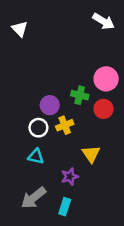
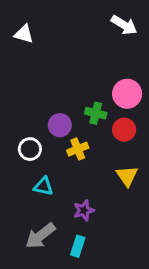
white triangle: (20, 29) -> (24, 34), turned -30
white circle: (38, 128) -> (30, 149), moved
yellow triangle: (91, 154) -> (127, 176), moved

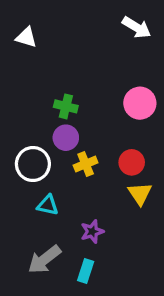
green cross: (96, 113) -> (66, 106), moved
red circle: (124, 130) -> (132, 162), moved
white circle: (30, 149) -> (33, 164), size x1.4

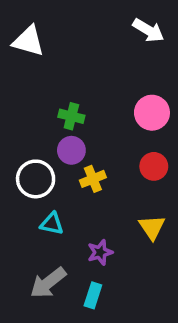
white triangle: (26, 37) -> (28, 41), size x1.4
red circle: (132, 162) -> (154, 166), moved
yellow triangle: (140, 194) -> (152, 227), moved

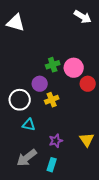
pink circle: (152, 113) -> (74, 68), moved
green cross: (71, 116) -> (53, 65), moved, turned -32
red circle: (154, 166) -> (88, 84), moved
yellow triangle: (152, 227) -> (87, 140), moved

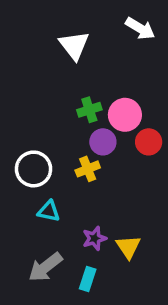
white triangle: (16, 23) -> (74, 45), moved, turned 36
purple circle: (40, 84) -> (103, 142), moved
yellow triangle: (87, 140) -> (128, 247), moved

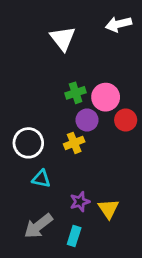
white arrow: (140, 28) -> (118, 24), turned 135

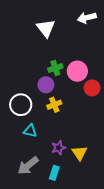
purple circle: (87, 120) -> (46, 85), moved

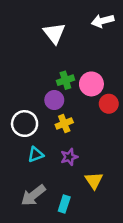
cyan triangle: (30, 131) -> (36, 154), turned -32
purple star: (58, 148) -> (69, 157), moved

